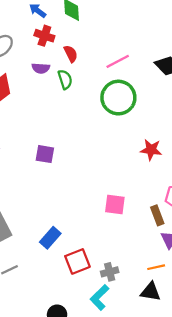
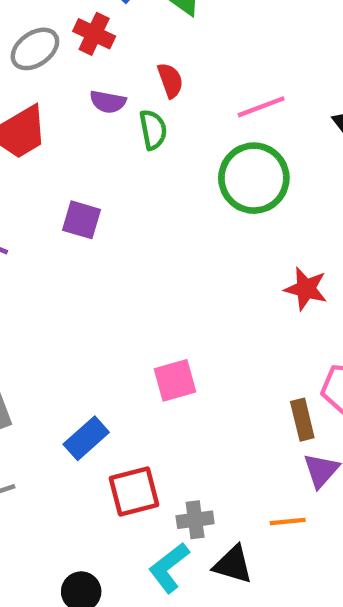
red cross: (44, 36) -> (94, 34), moved
purple square: (45, 154) -> (81, 220), moved
pink square: (115, 204) -> (175, 380), moved, turned -30
black triangle: (151, 292) -> (233, 565), moved

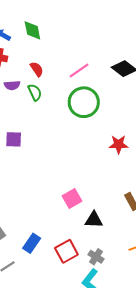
blue rectangle: (86, 438) -> (32, 243), moved
gray cross: (195, 520) -> (96, 257), turned -35
black triangle: (233, 565) -> (94, 220), moved

